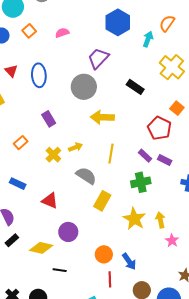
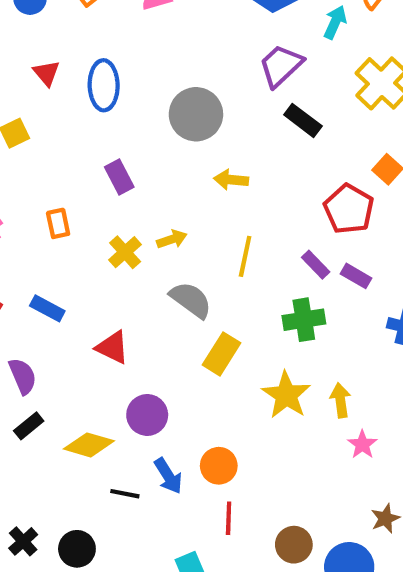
purple trapezoid: (98, 58) -> (281, 66), moved
yellow arrow: (102, 117) -> (231, 180), size x0.7
orange rectangle: (21, 143) -> (58, 223), turned -64
blue arrow: (129, 261) -> (168, 476), moved

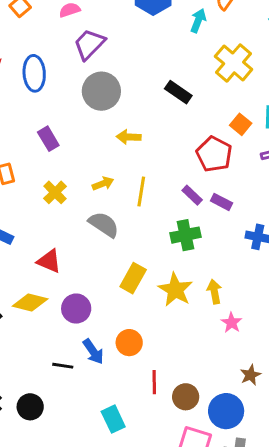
purple trapezoid: (281, 66) -> (89, 44), moved
yellow arrow: (172, 239) -> (103, 184), moved
yellow rectangle: (222, 354) -> (133, 278), moved
yellow diamond: (89, 445) -> (30, 303), moved
red line: (229, 518) -> (154, 382), moved

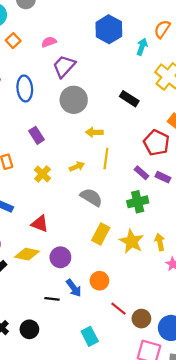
yellow line: (141, 192) -> (106, 158), moved
gray semicircle: (104, 224) -> (91, 197), moved
red line: (154, 382) -> (118, 309), turned -49

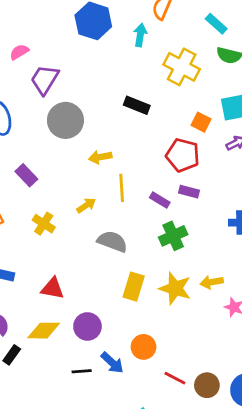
purple rectangle: (142, 173) -> (160, 200), moved
purple rectangle: (163, 177) -> (189, 192), moved
yellow arrow: (160, 242) -> (212, 282), turned -77
black line: (52, 299) -> (82, 371), moved

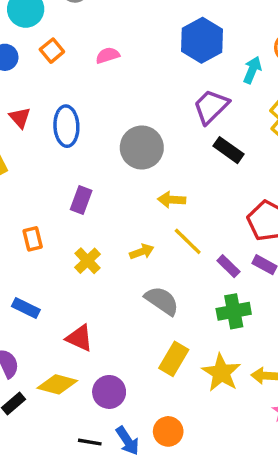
purple trapezoid: (45, 80) -> (211, 107), moved
purple rectangle: (26, 175) -> (81, 200), turned 50
yellow line: (122, 188) -> (188, 241), turned -56

